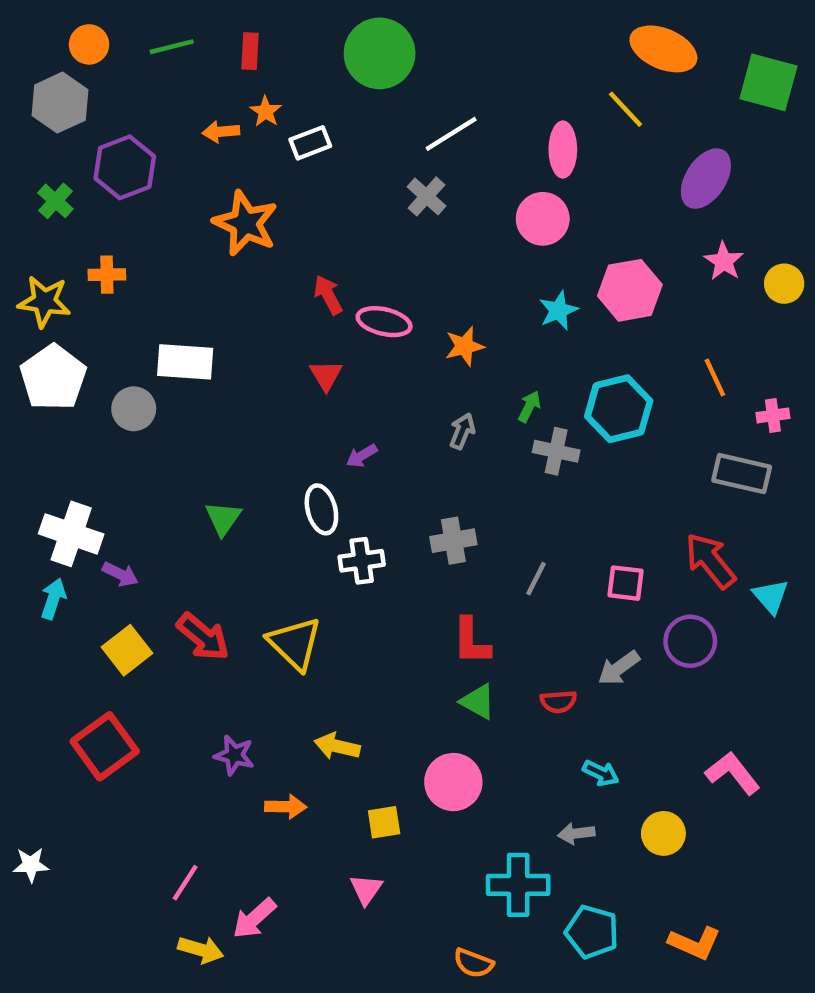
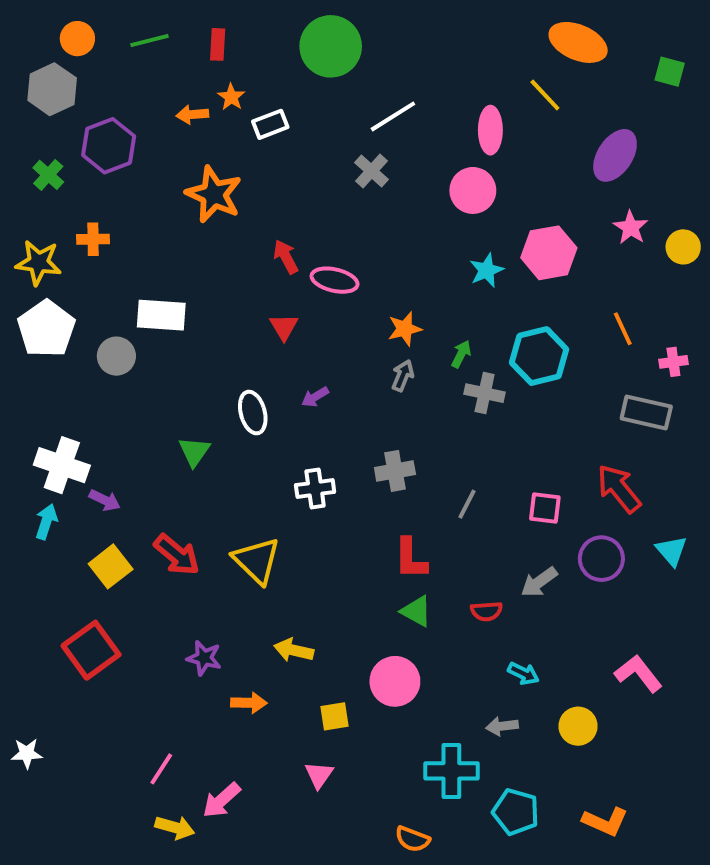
green square: (768, 82) -> (670, 72), size x0.6
orange star: (464, 346) -> (405, 329), moved
white ellipse: (321, 509) -> (253, 413), moved
cyan triangle: (771, 597) -> (672, 551), moved

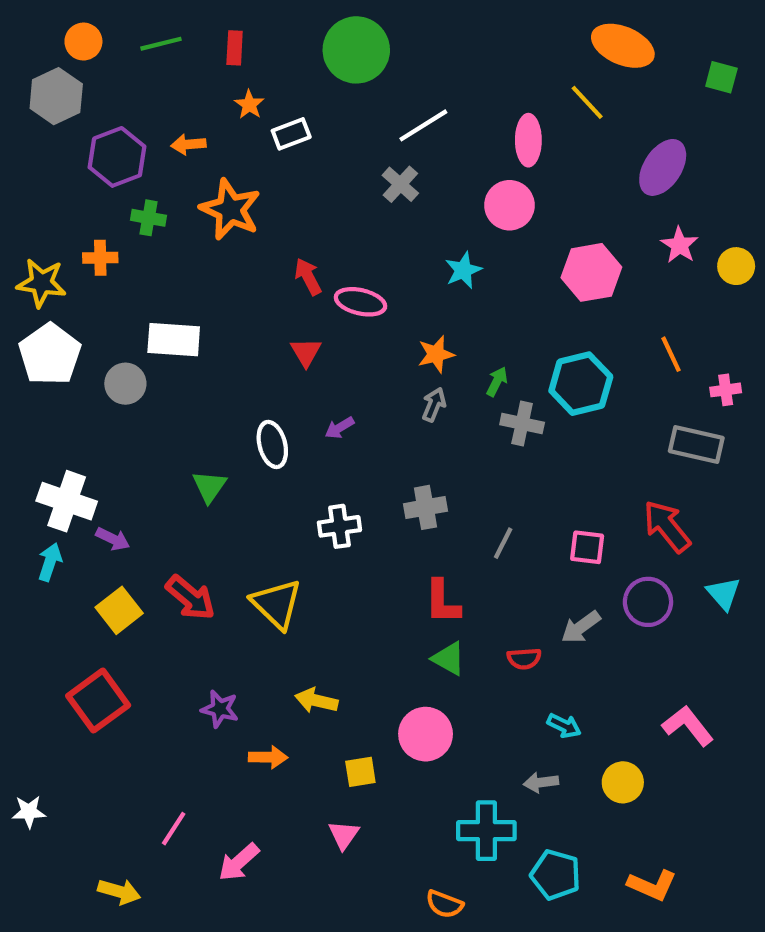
orange arrow: (192, 115) -> (188, 144), moved
green cross: (48, 175) -> (148, 218), moved, turned -32
cyan star: (486, 270) -> (463, 270), moved
yellow arrow: (175, 827) -> (119, 892), moved

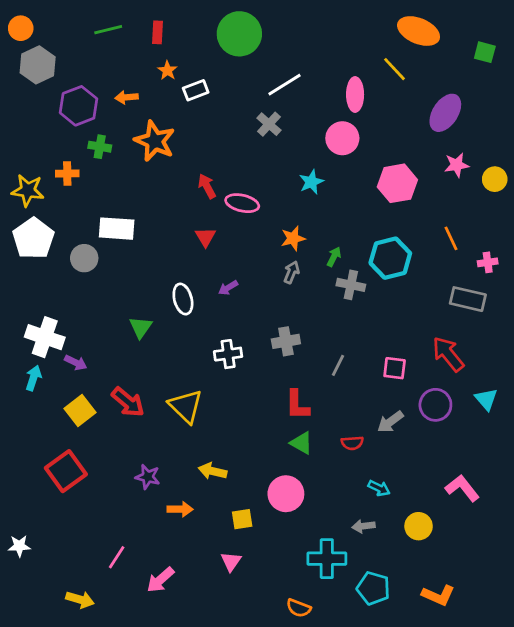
orange circle: (83, 42) -> (21, 28), moved
pink star: (679, 245) -> (457, 165), turned 30

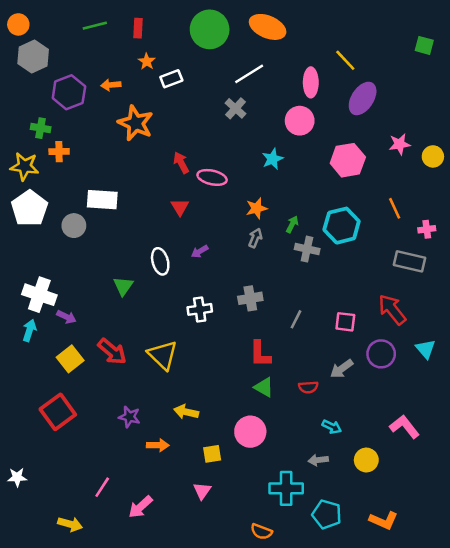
orange ellipse: (419, 31) -> (268, 27), moved
purple ellipse: (445, 113) -> (363, 98), moved
green cross: (100, 147) -> (41, 128), moved

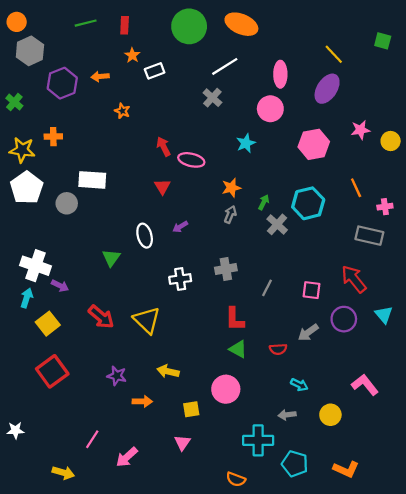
yellow line: (345, 60) -> (334, 54), moved
orange star: (136, 123) -> (122, 111), size x0.5
green cross: (41, 128) -> (14, 102), moved, turned 30
gray cross: (307, 249) -> (277, 224), turned 30
yellow square: (70, 359) -> (48, 324), moved

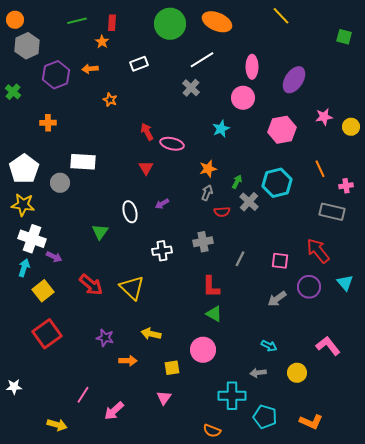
yellow line: (334, 54) -> (281, 16), moved
orange star: (132, 55) -> (102, 42), moved
yellow star: (22, 150) -> (23, 205), moved
red semicircle: (278, 349) -> (222, 212), moved

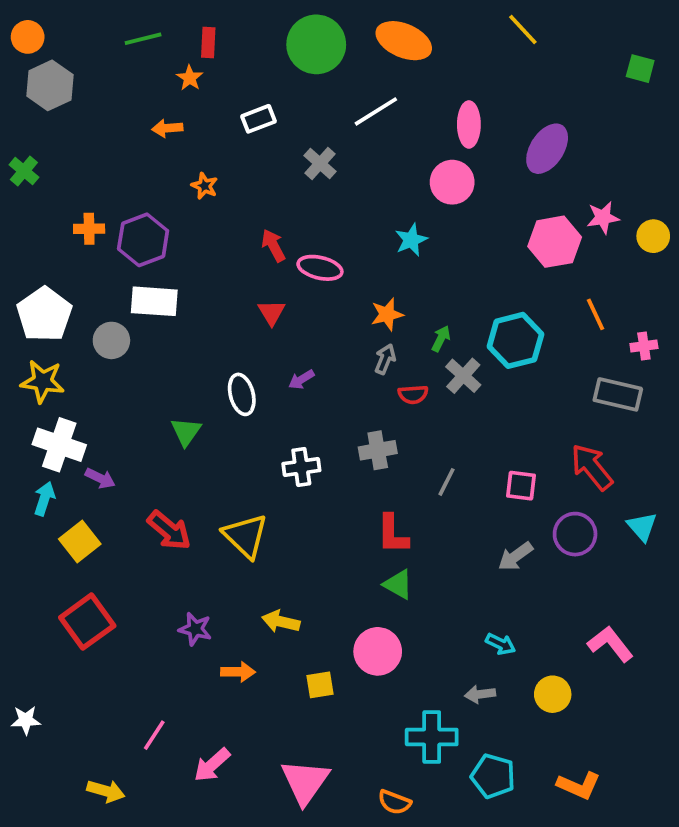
purple hexagon: (56, 75) -> (143, 240), moved
gray cross: (191, 88) -> (320, 164), moved
pink hexagon: (282, 130) -> (555, 242), moved
pink triangle: (164, 398) -> (305, 782), moved, size x1.8

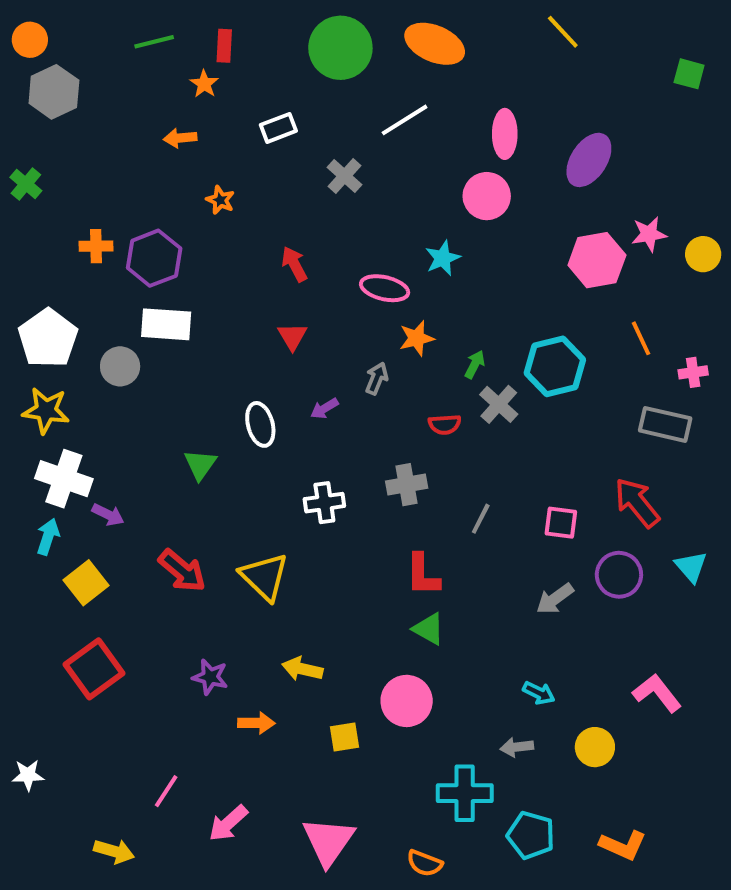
pink ellipse: (320, 268) -> (385, 288), moved
gray arrow: (385, 359) -> (377, 378), moved

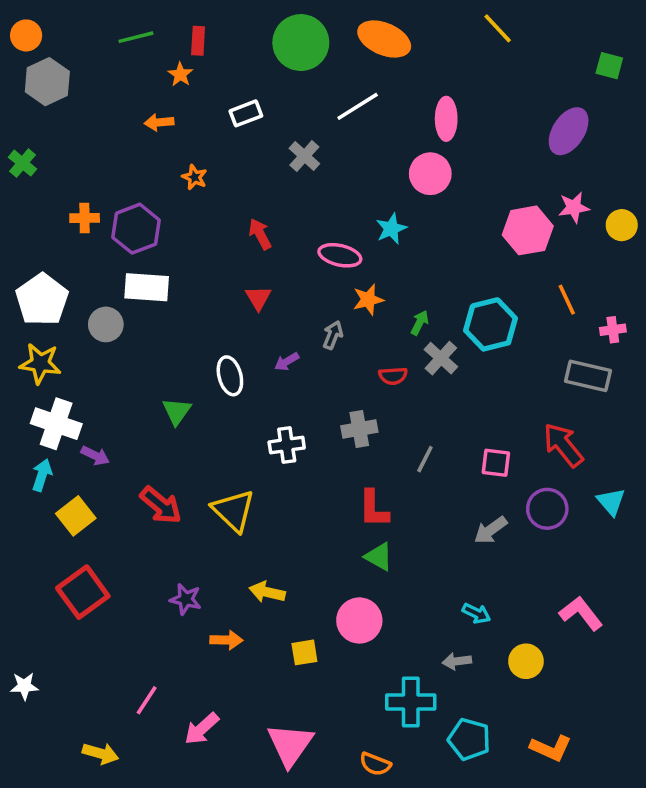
purple ellipse: (589, 160) -> (569, 131), moved

